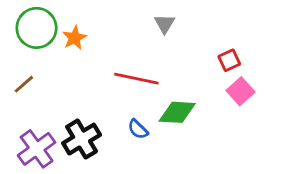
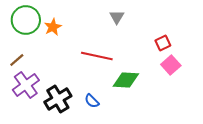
blue semicircle: (138, 129) -> (92, 101), moved
purple cross: (37, 149) -> (26, 85), moved

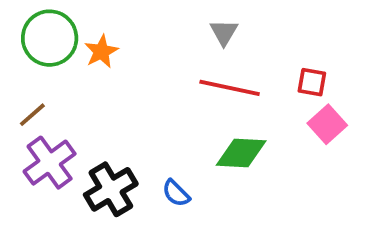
red square: (163, 43) -> (312, 82), turned 35
red line: (97, 56) -> (230, 88), moved

